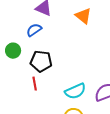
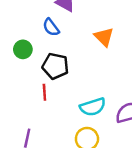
orange triangle: (83, 16) -> (104, 37), moved
blue semicircle: (34, 30) -> (51, 27), turned -98

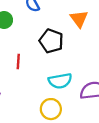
black pentagon: (55, 66) -> (51, 41), moved

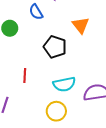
red line: (18, 61) -> (25, 76), moved

